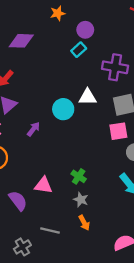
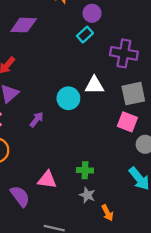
pink square: (118, 131) -> (127, 122), turned 30
green cross: (79, 176) -> (85, 170), turned -32
orange arrow: (84, 223) -> (107, 213), moved

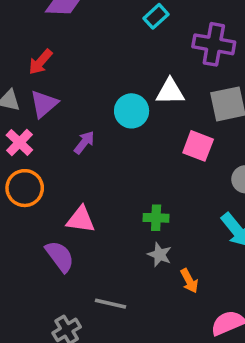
pink square: (127, 122) -> (198, 146), moved
pink triangle: (47, 180) -> (81, 220), moved

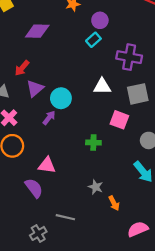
purple triangle: (44, 104) -> (35, 88), moved
cyan circle: (132, 111) -> (61, 98), moved
green cross: (156, 218) -> (93, 143), moved

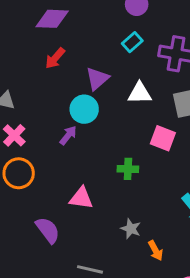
cyan rectangle: (93, 40) -> (132, 42), moved
red arrow: (22, 68) -> (55, 58), moved
purple triangle: (35, 88) -> (97, 79), moved
pink triangle: (47, 165) -> (81, 198), moved

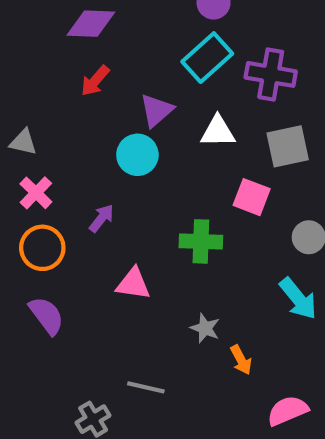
cyan rectangle: (132, 42) -> (207, 58), size x1.6
purple arrow: (68, 135) -> (101, 218), moved
green cross: (128, 169) -> (201, 241), size x1.4
purple semicircle: (48, 230) -> (47, 315), moved

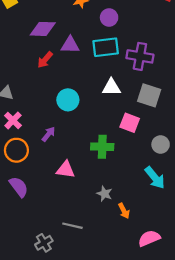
cyan rectangle: (207, 58) -> (106, 47), turned 35
purple triangle: (156, 110) -> (70, 45), moved, turned 42
gray square: (288, 146) -> (149, 95), turned 30

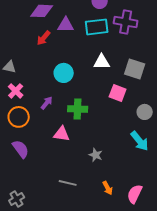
purple cross: (140, 56) -> (126, 22), moved
green cross: (102, 147) -> (78, 109), moved
orange arrow: (124, 211) -> (108, 188), moved
pink semicircle: (149, 238) -> (135, 194), turned -42
gray cross: (44, 243) -> (17, 199), moved

